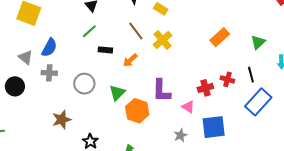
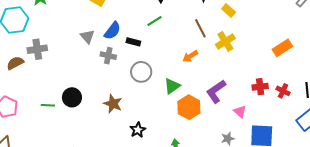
black rectangle: (105, 50) -> (133, 42), moved
black circle: (15, 86) -> (72, 97), moved
red cross: (205, 88) -> (260, 87), moved
purple L-shape: (161, 91) -> (216, 91), turned 45
brown star: (62, 120) -> (113, 104), turned 30

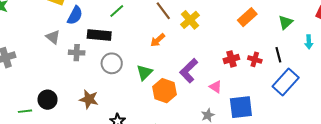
blue semicircle: (112, 31) -> (75, 15), moved
black rectangle: (133, 42) -> (99, 35), size x1.6

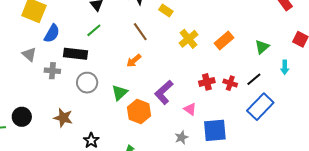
yellow cross: (190, 20) -> (189, 39), moved
black line: (278, 55) -> (254, 79), turned 63

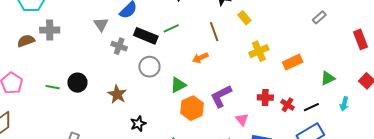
green line: (94, 30) -> (171, 28), moved

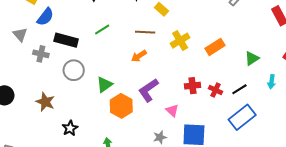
green line: (171, 28) -> (102, 30), moved
brown line: (214, 32) -> (145, 32), moved, turned -60
orange arrow: (200, 58) -> (139, 56), moved

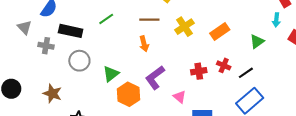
orange arrow: (139, 56) -> (144, 44), turned -70
cyan arrow: (272, 82) -> (276, 20), moved
red cross: (215, 90) -> (224, 65), moved

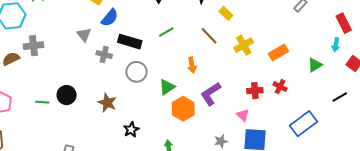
brown line: (149, 20) -> (209, 36), turned 42
orange arrow: (144, 44) -> (192, 65), moved
black line: (246, 73) -> (340, 97), moved
pink triangle: (180, 97) -> (243, 115), moved

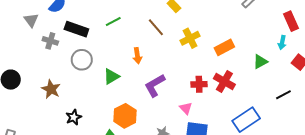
red cross: (280, 87) -> (224, 82), size x1.5
orange hexagon: (183, 109) -> (125, 116), moved

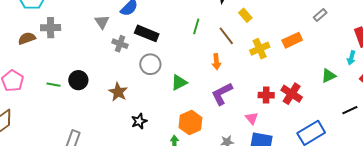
green line: (113, 21) -> (196, 26), moved, turned -49
orange rectangle: (224, 47) -> (292, 40), moved
orange arrow: (137, 56) -> (216, 62), moved

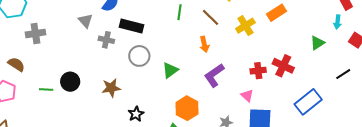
brown semicircle: (27, 38) -> (16, 64), moved, turned 60
brown star: (118, 92) -> (111, 88), turned -30

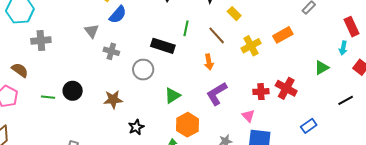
black rectangle: (131, 26) -> (163, 46), moved
green triangle: (170, 70) -> (172, 96), moved
blue rectangle: (308, 102) -> (309, 126), size x0.6

